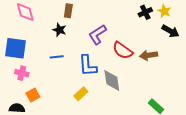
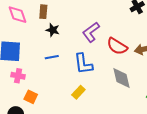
brown rectangle: (68, 11) -> (43, 12), moved
gray diamond: (112, 81) -> (122, 78), moved
orange square: (33, 95) -> (31, 97), turned -32

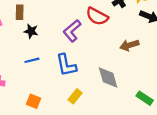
red semicircle: (117, 46) -> (97, 16), moved
yellow rectangle: (78, 92) -> (75, 96), moved
orange square: (31, 97) -> (34, 101), moved

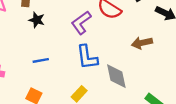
blue line: (32, 60) -> (41, 60), moved
blue L-shape: (66, 65) -> (87, 57), moved

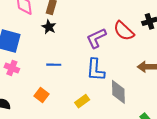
black star: (37, 20) -> (49, 27), moved

